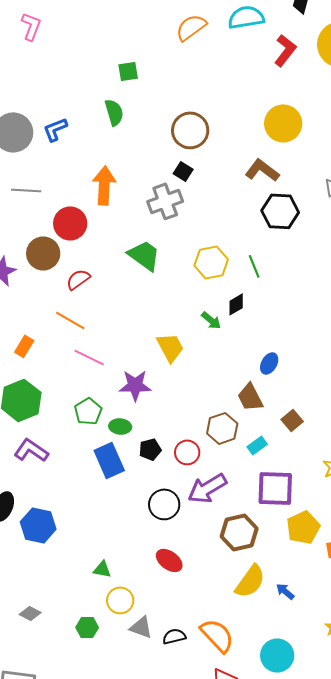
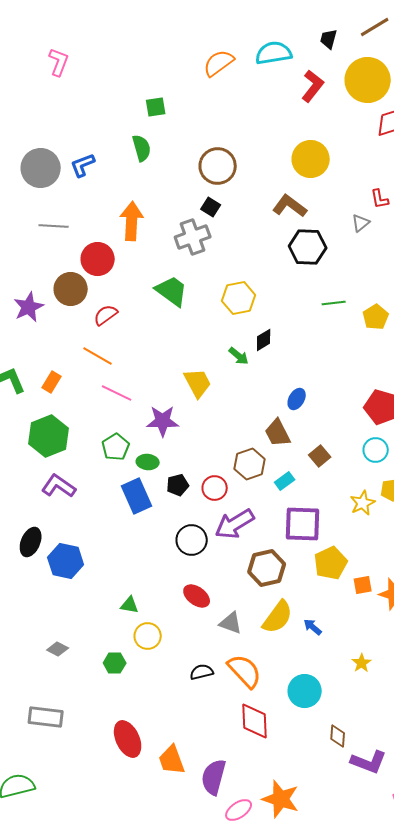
green line: (254, 266) -> (334, 303), moved, turned -75
gray triangle: (141, 627) -> (231, 623), moved

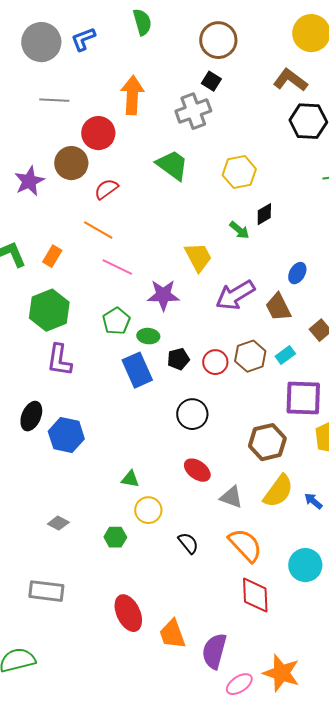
brown hexagon: (250, 464) -> (250, 356), moved
purple L-shape: (59, 486) -> (59, 360), turned -116
purple arrow: (235, 524) -> (235, 295), moved
black semicircle: (202, 672) -> (188, 543), moved, turned 65

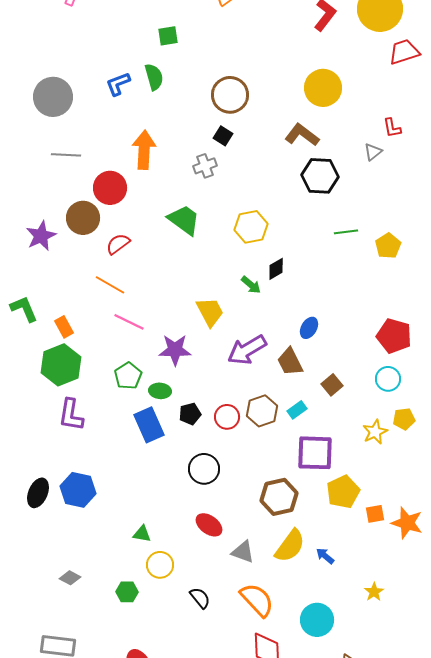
blue L-shape: (83, 39) -> (118, 84), moved
gray cross: (193, 111) -> (205, 166), size x0.7
orange rectangle: (52, 256) -> (64, 327), moved, turned -60
black ellipse: (31, 416) -> (38, 493), moved

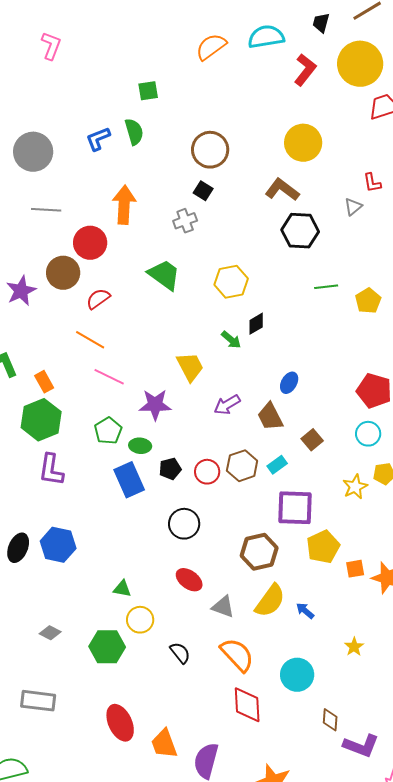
purple arrow: (247, 350) -> (227, 405), size x0.7
green hexagon: (127, 592) -> (107, 647), size x1.6

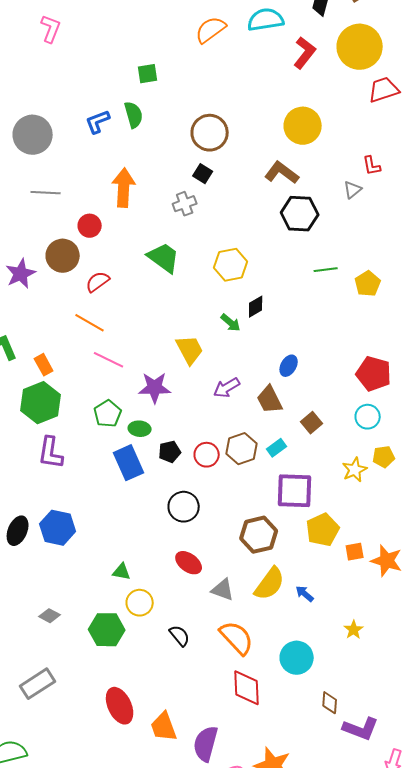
red circle: (90, 243) -> (90, 226), size x0.7
gray rectangle: (38, 701) -> (38, 684), turned -40

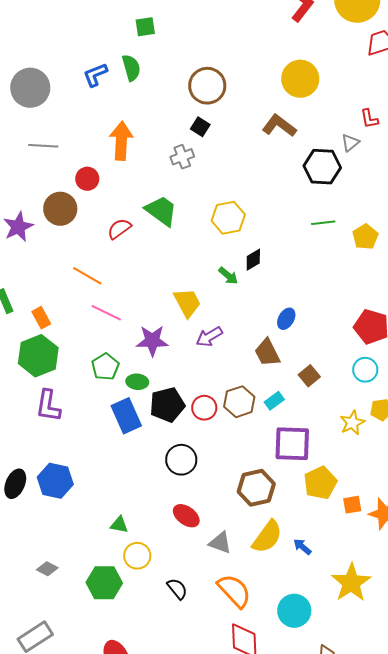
black hexagon: (300, 214) -> (322, 167), moved
red semicircle: (98, 282) -> (119, 229), moved
purple arrow: (227, 388) -> (209, 337), moved
black pentagon: (170, 452) -> (167, 405), size x1.6
yellow star: (354, 630) -> (351, 583), size x2.0

